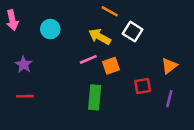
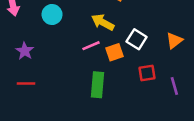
white square: (133, 32) -> (137, 39), moved
orange triangle: (169, 66) -> (174, 41), moved
purple line: (169, 99) -> (174, 86), turned -30

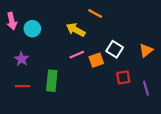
cyan circle: (52, 14) -> (32, 29), moved
yellow arrow: (103, 22) -> (76, 30), moved
green rectangle: (98, 85) -> (52, 81), moved

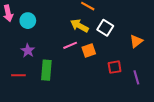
yellow arrow: (76, 30) -> (79, 26), moved
white square: (115, 49) -> (105, 28), moved
purple star: (21, 59) -> (28, 51), moved

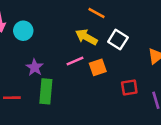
purple star: (28, 51) -> (35, 67), moved

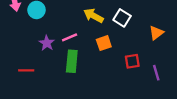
pink line: (75, 61) -> (70, 37), moved
green rectangle: (46, 91) -> (72, 61), moved

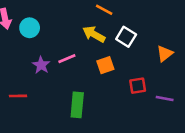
green rectangle: (72, 61) -> (77, 105), moved
purple line: (156, 73) -> (165, 99), turned -63

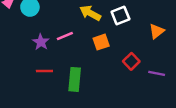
white square: (126, 37) -> (120, 15), turned 36
red square: (138, 86) -> (131, 61), turned -35
red line: (18, 96) -> (44, 71), moved

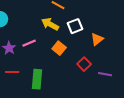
orange triangle: (157, 31) -> (97, 39), moved
orange square: (101, 42) -> (59, 48), turned -32

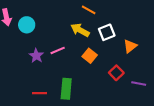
red line: (12, 72) -> (39, 93), moved

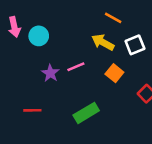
green rectangle: (66, 89) -> (86, 113), turned 54
red line: (39, 93) -> (32, 110), moved

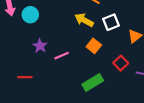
pink line: (76, 67) -> (62, 56), moved
green rectangle: (86, 113) -> (93, 82), moved

